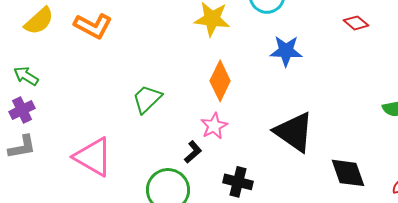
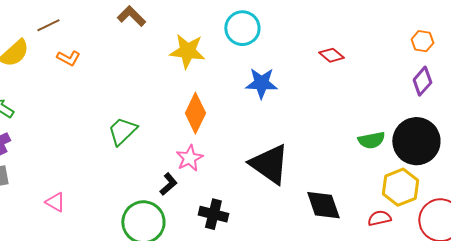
orange L-shape: (93, 26) -> (68, 58), size x0.6
pink triangle: (93, 157) -> (55, 202), moved, size x0.5

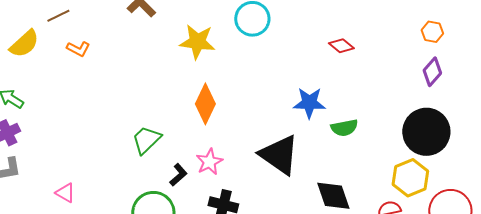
blue star: (261, 83) -> (309, 103), moved
green trapezoid: (122, 131) -> (146, 140), moved
green semicircle: (371, 140) -> (344, 128), moved
pink star: (189, 158) -> (209, 162), moved

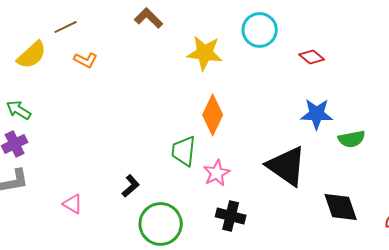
red diamond: (341, 46) -> (312, 57), moved
green trapezoid: (146, 140) -> (184, 151), moved, turned -40
black L-shape: (178, 175) -> (131, 186), moved

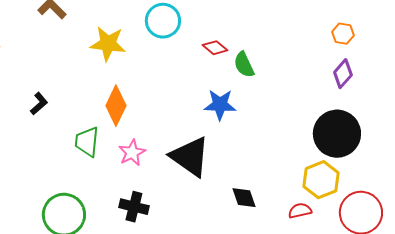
green semicircle: (352, 139) -> (244, 65), moved, turned 76
pink star: (217, 173) -> (132, 153), moved
black L-shape: (131, 186) -> (39, 104), moved
black diamond: (341, 207) -> (244, 198), size x0.7

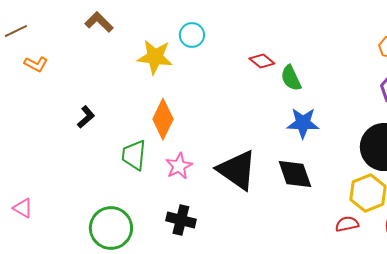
cyan circle: (163, 21) -> (192, 35), moved, size x0.7
blue star: (220, 105) -> (303, 123), moved
black diamond: (244, 198) -> (295, 174), moved, size x1.4

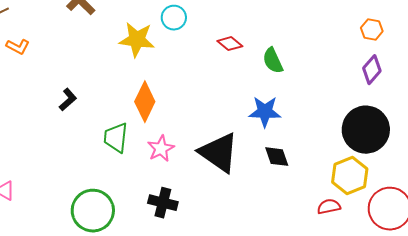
red diamond: (262, 61) -> (230, 44), moved
blue star: (303, 123) -> (265, 112), moved
black diamond: (295, 174) -> (277, 157), size x0.7

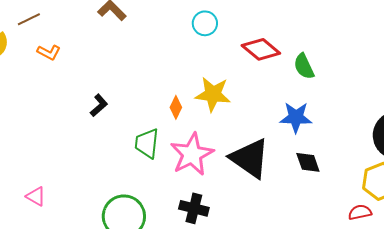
yellow star: (137, 40) -> (213, 94), moved
red diamond: (230, 44) -> (261, 49), size x1.5
orange diamond: (145, 102) -> (176, 107), size x0.6
pink star: (161, 149) -> (192, 154), size x1.6

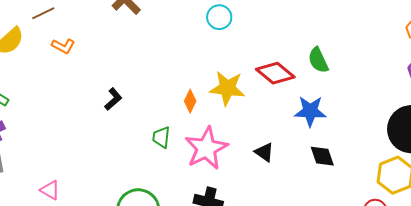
red diamond: (261, 49) -> (275, 73), moved
green trapezoid: (147, 143) -> (161, 137), size x0.7
black triangle: (250, 158) -> (264, 152), size x0.5

